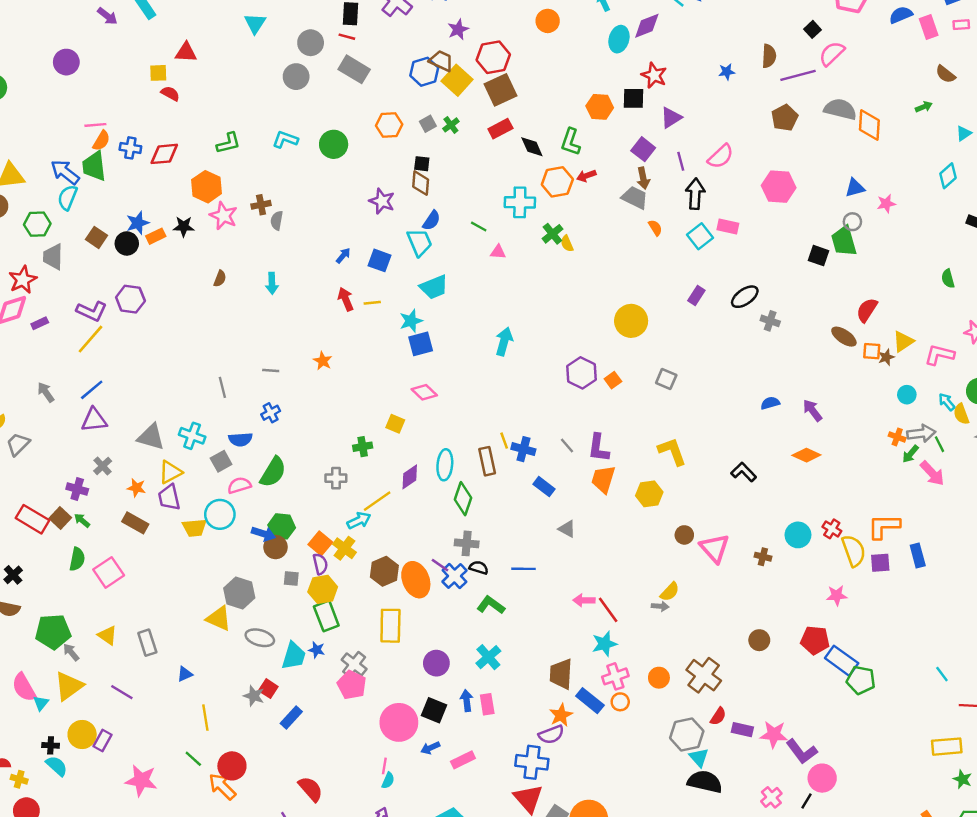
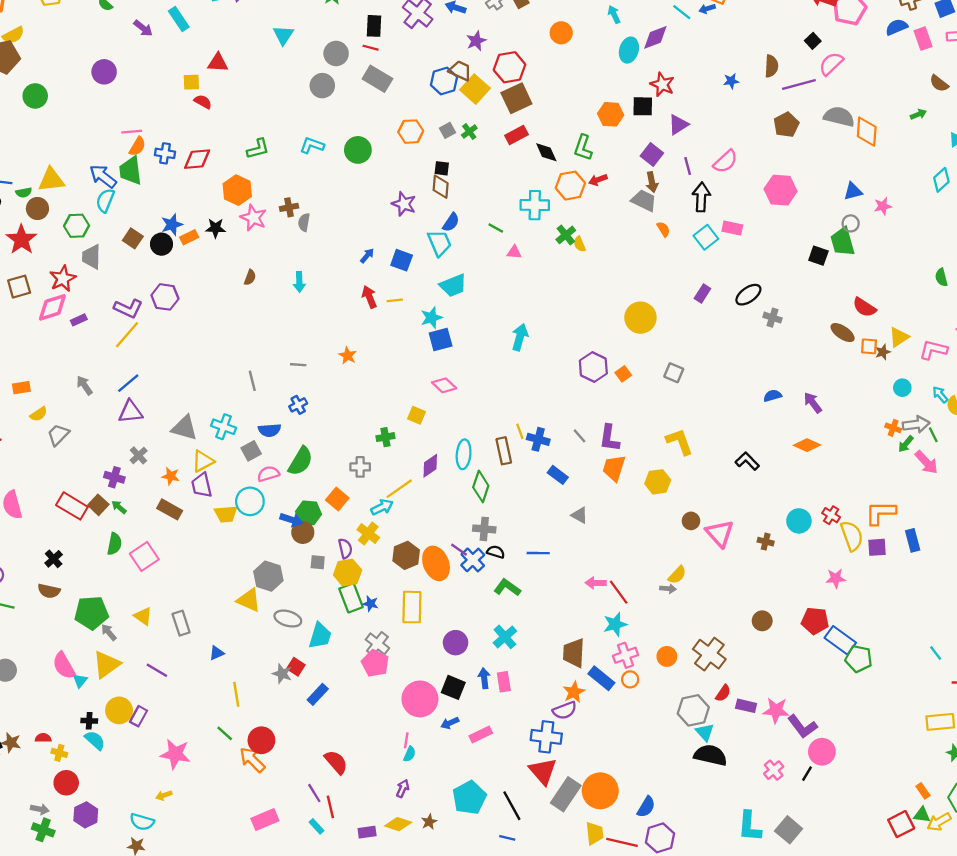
red semicircle: (867, 310) -> (864, 307), turned -90
orange square: (320, 543) -> (337, 499), moved
blue star: (317, 650) -> (371, 604), moved

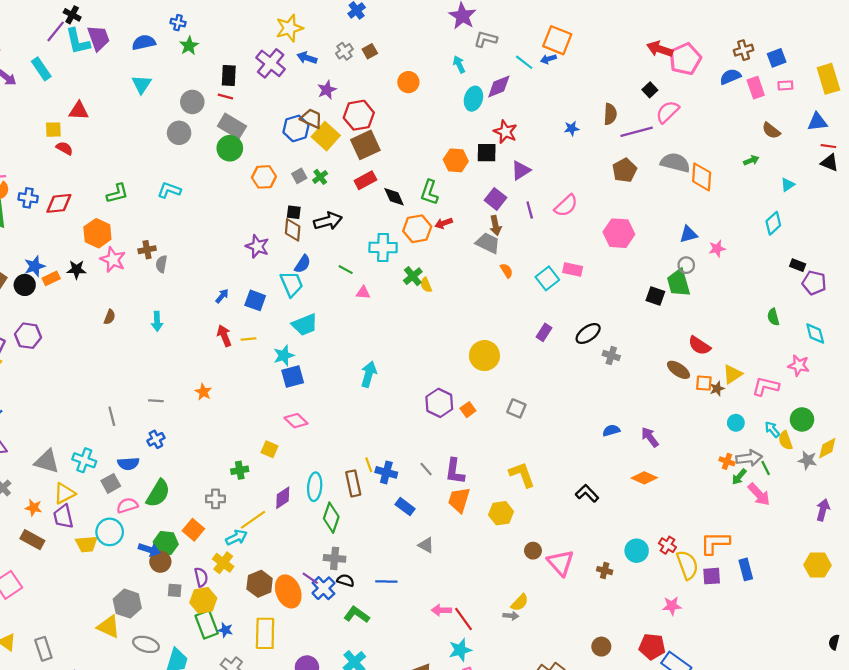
green circle: (358, 150) -> (230, 148), moved
black arrow: (701, 197) -> (328, 221), moved, turned 72

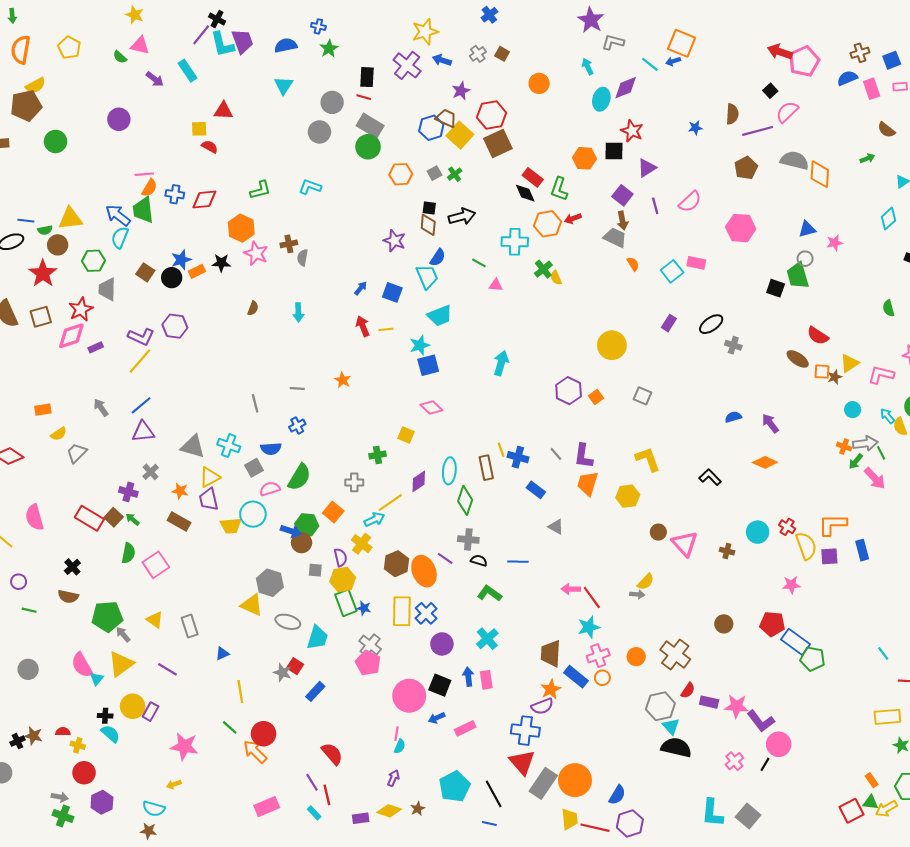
brown square: (370, 51) -> (502, 54), turned -32
red rectangle: (365, 180) -> (533, 177), moved, turned 66
blue cross: (323, 588) -> (426, 613), moved

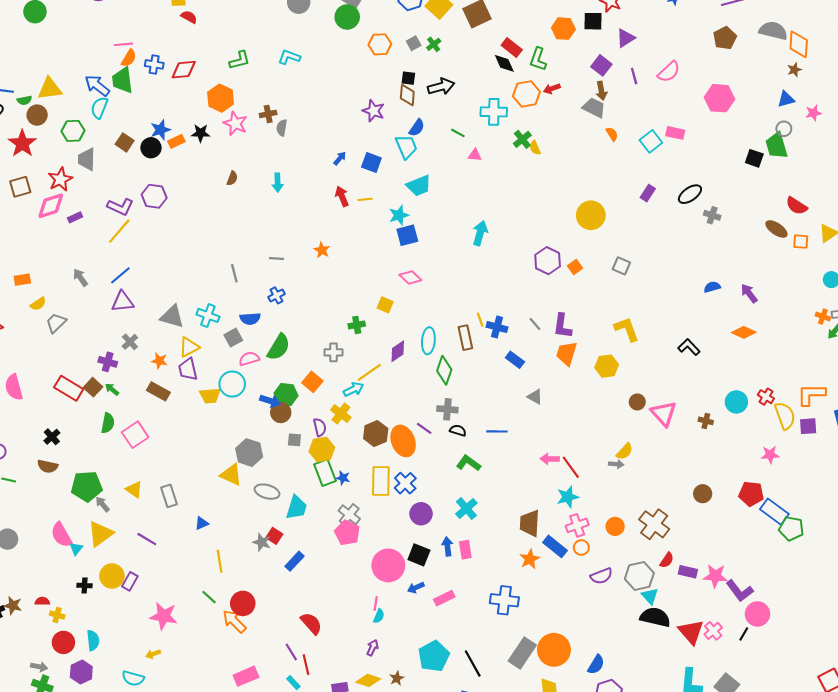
brown star: (835, 377) -> (794, 70), moved
purple semicircle: (542, 706) -> (601, 576), moved
cyan semicircle: (110, 734) -> (93, 640), moved, turned 42
red triangle: (522, 762) -> (691, 632), moved

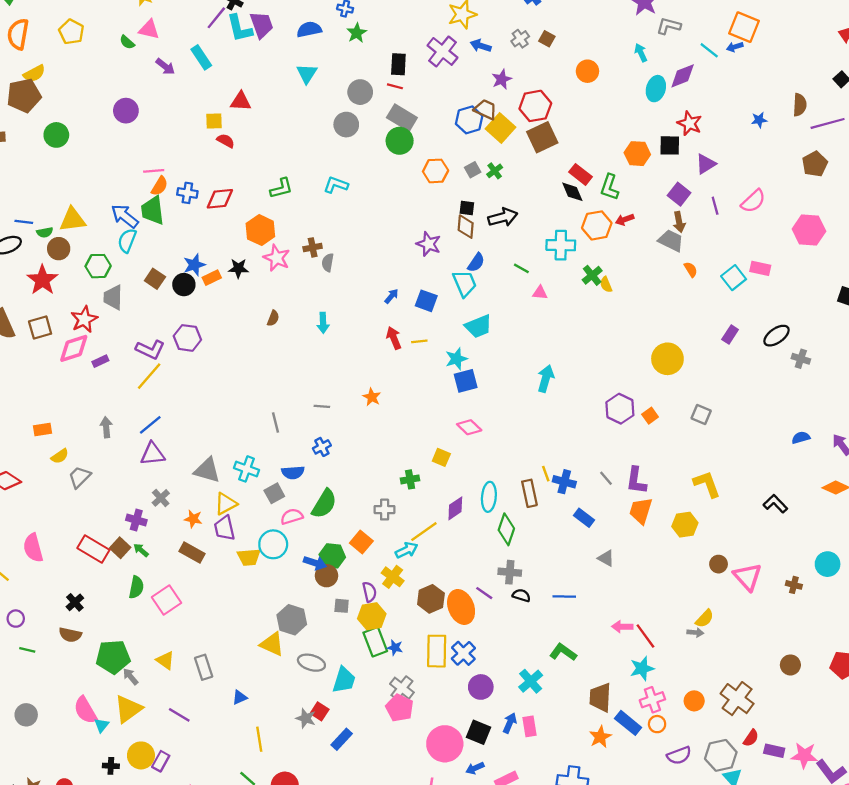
gray arrow: (80, 277) -> (106, 427), turned 30
green L-shape: (468, 463) -> (563, 652), moved
blue arrow: (447, 546) -> (510, 723), turned 30

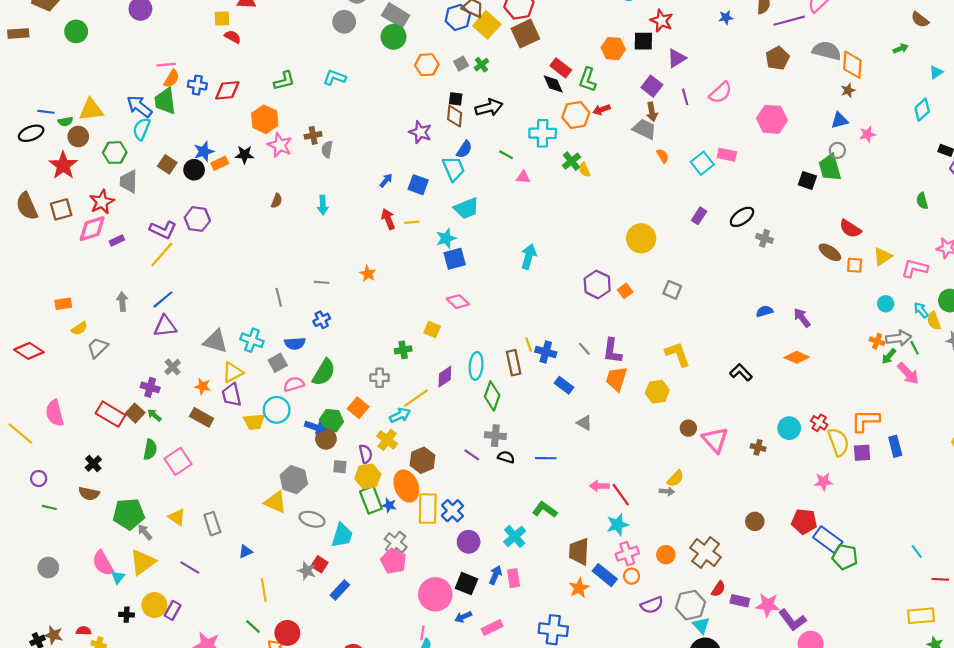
orange ellipse: (461, 607) -> (406, 486), moved

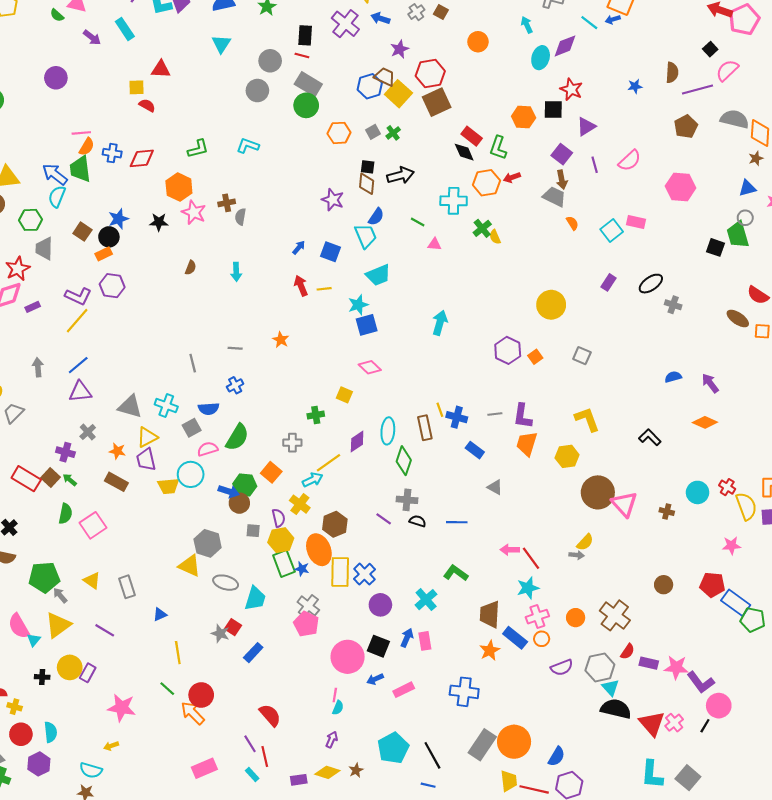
orange rectangle: (220, 163) -> (104, 254), moved
gray line: (584, 349) -> (495, 414), turned -56
brown circle: (688, 428) -> (598, 492), size x2.0

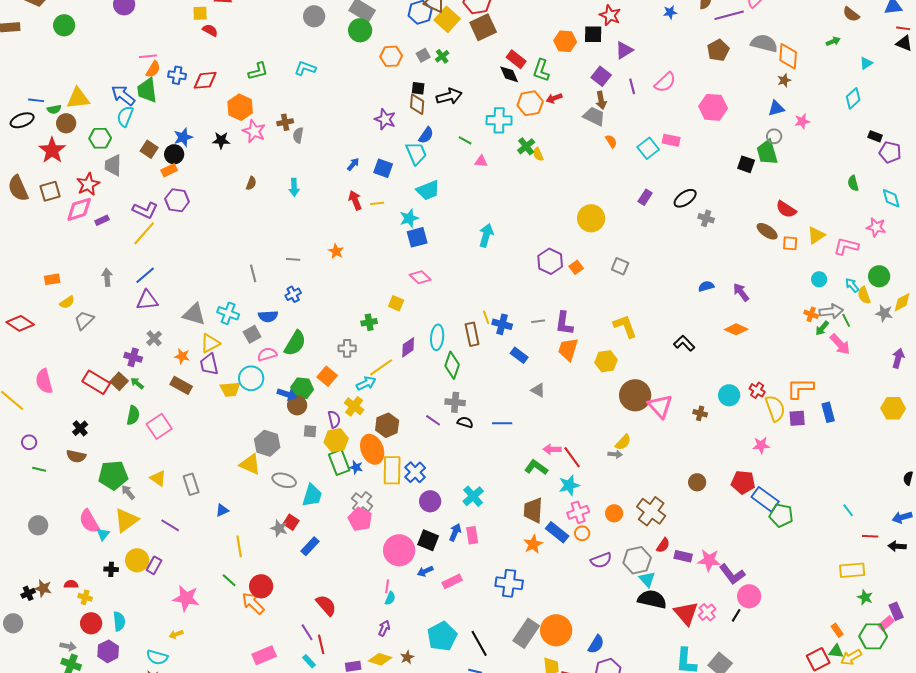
green L-shape: (456, 573) -> (536, 467), moved

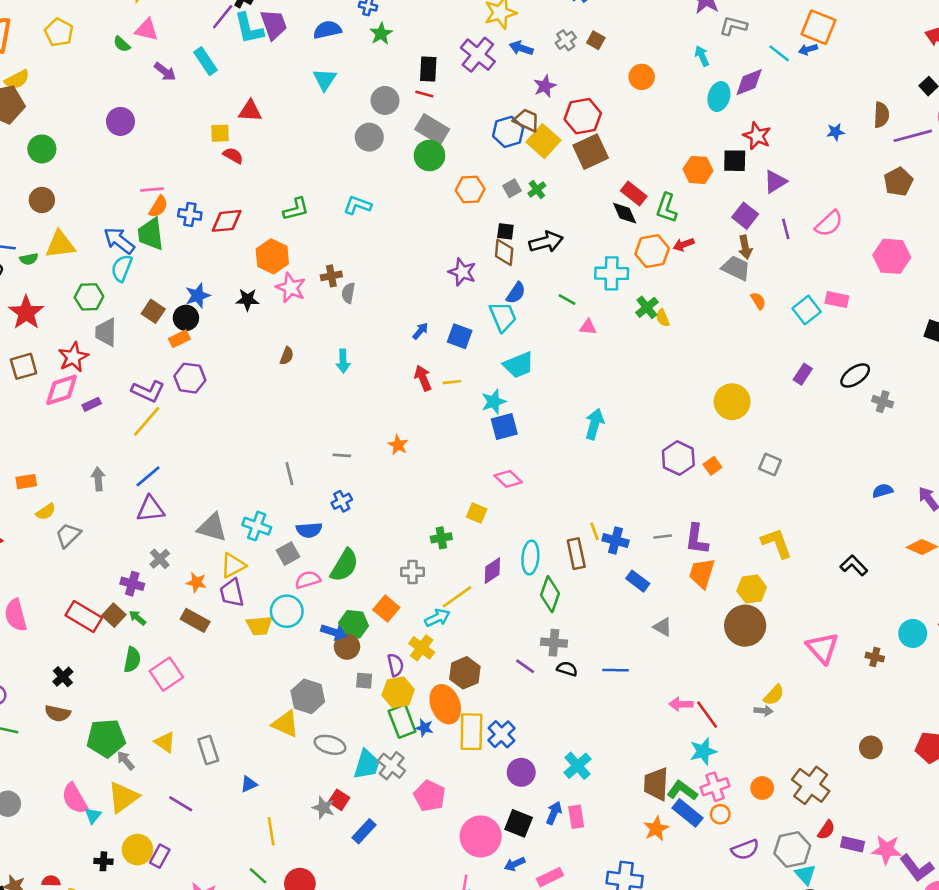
brown circle: (66, 123) -> (42, 200), moved
brown circle: (635, 395) -> (745, 626), moved
green L-shape: (536, 467) -> (682, 791), moved
gray cross: (362, 502) -> (392, 766), moved

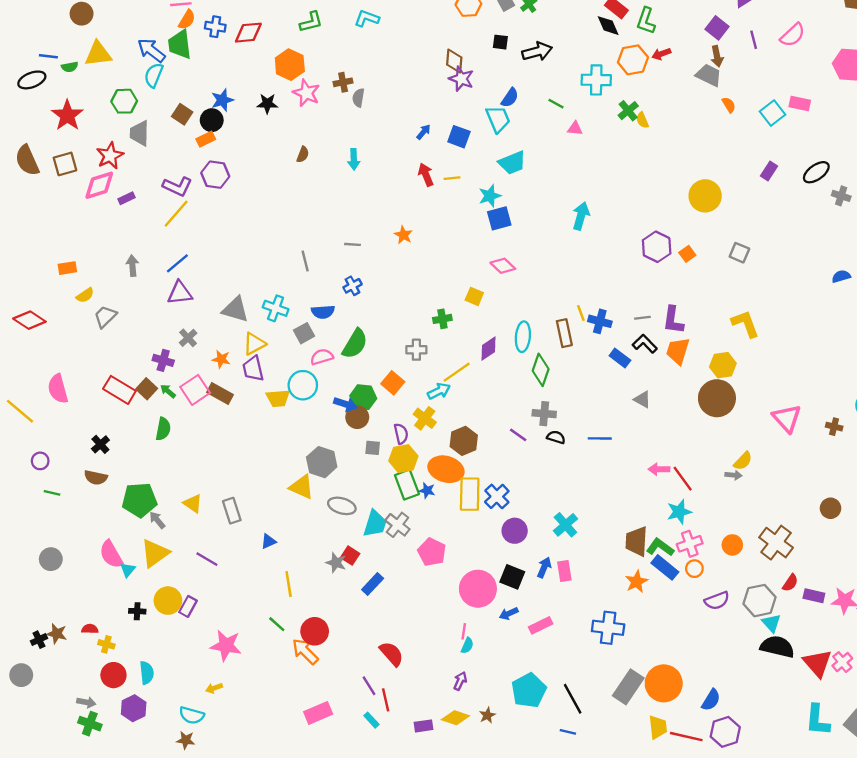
brown diamond: (504, 252) -> (454, 61), moved
black L-shape: (854, 565) -> (645, 344), moved
pink square: (166, 674) -> (195, 390), moved
orange ellipse: (445, 704) -> (446, 469), turned -52

